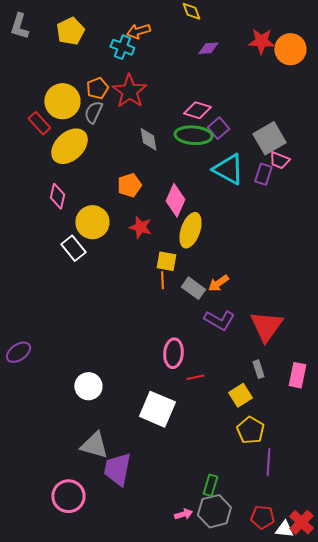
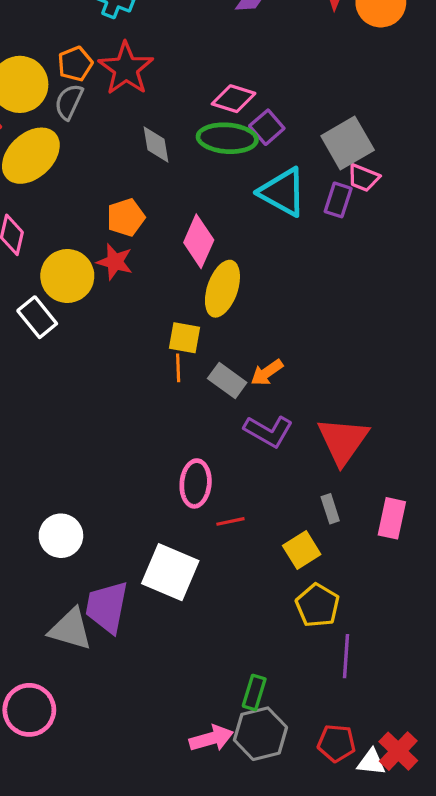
red star: (140, 227) -> (115, 262), moved
purple trapezoid: (117, 469) -> (107, 607), moved
pink arrow: (183, 514) -> (211, 738), size x1.5

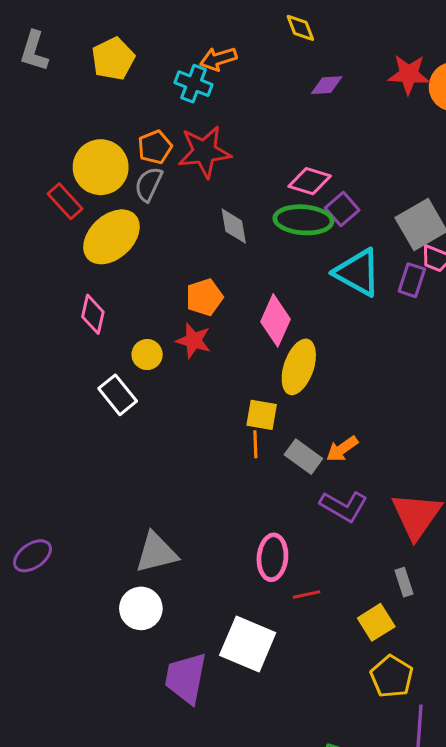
red star: (126, 69) -> (204, 152), turned 30
yellow circle: (67, 276) -> (147, 355), size x0.6
gray triangle: (70, 629) -> (156, 553), moved, turned -30

